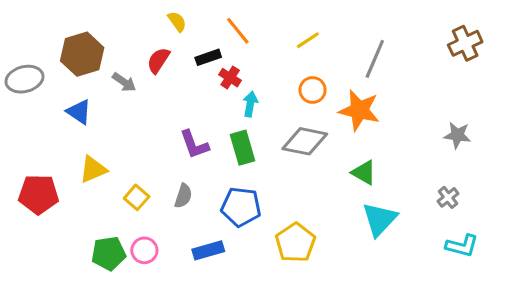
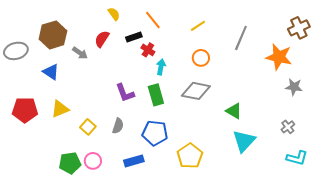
orange star: (359, 110) -> (279, 57), moved
red pentagon: (39, 194) -> (25, 110), moved

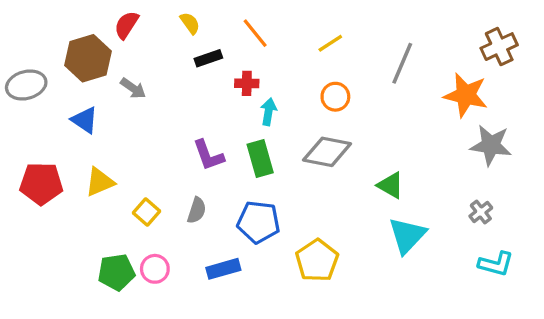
black rectangle: (134, 37) -> (208, 58), moved
red semicircle: (102, 39) -> (126, 25), moved
red cross: (148, 50) -> (247, 83), turned -32
gray star: (294, 87) -> (491, 145), size x1.4

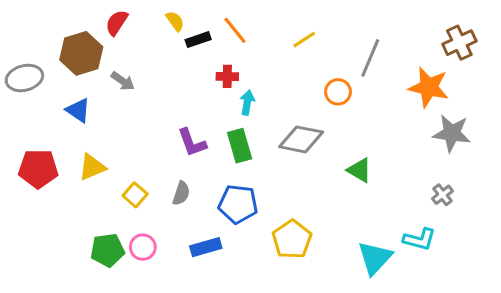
black rectangle: (208, 58) -> (198, 40), moved
orange circle: (335, 97) -> (338, 92), moved
cyan triangle: (407, 235) -> (375, 258), moved
cyan L-shape: (496, 264) -> (419, 239), moved

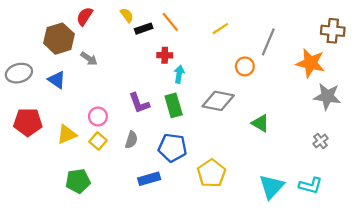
brown cross: (459, 43) -> (333, 31), turned 30
gray ellipse: (24, 78) -> (19, 73), moved
yellow triangle: (92, 167) -> (67, 134), moved
cyan L-shape: (419, 239) -> (311, 185), moved
pink circle: (143, 247) -> (98, 116), moved

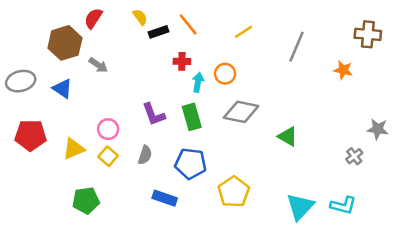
orange star: (311, 63) -> (343, 70), size x0.6
orange circle: (245, 66) -> (225, 74), moved
gray star: (327, 96) -> (378, 129), moved, size x0.7
blue rectangle: (149, 179) -> (165, 198), turned 35

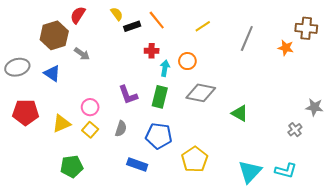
orange star: (343, 70) -> (286, 48), moved
green rectangle: (192, 117) -> (160, 97), turned 30

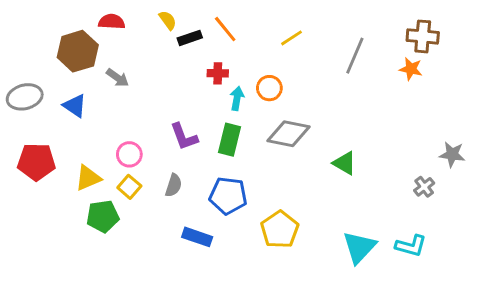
red semicircle: (78, 15) -> (112, 22), turned 60
brown cross: (306, 28) -> (423, 36), moved
green pentagon: (72, 167) -> (103, 216), moved

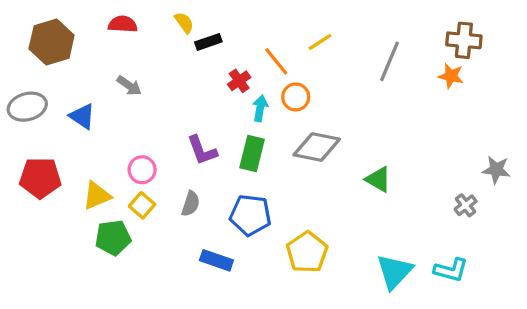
orange line: (225, 29) -> (276, 61), moved
brown hexagon: (78, 51) -> (52, 42), moved
red cross: (218, 73) -> (239, 81), turned -36

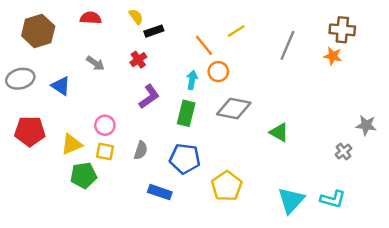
red cross: (239, 81) -> (138, 60), moved
purple L-shape: (202, 150) -> (149, 97), moved, turned -105
yellow square: (142, 205) -> (105, 151), turned -30

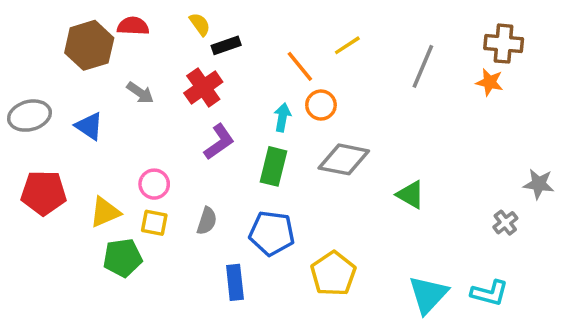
brown hexagon: (38, 31) -> (89, 45), moved
red cross: (138, 60) -> (203, 87), size x1.5
blue rectangle: (160, 192) -> (235, 282), turned 65

